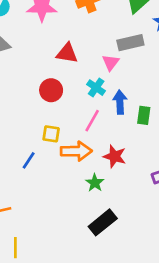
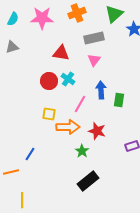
gray rectangle: (130, 43) -> (94, 38), moved
cyan cross: (96, 88) -> (68, 79), moved
blue line: (29, 160) -> (30, 154), moved

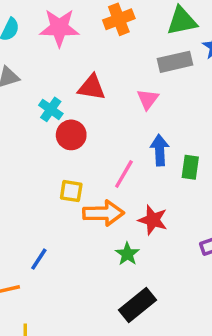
green triangle: (114, 14) -> (182, 21), turned 30
gray rectangle: (94, 38) -> (175, 62), moved
cyan cross: (68, 79) -> (51, 109), moved

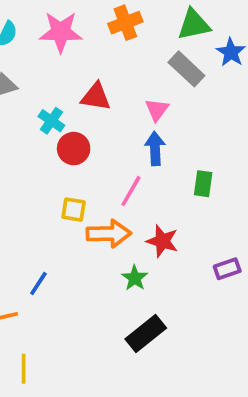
gray rectangle: (175, 62) -> (186, 69), turned 56
blue arrow: (160, 150) -> (155, 149), moved

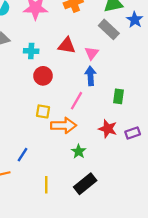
red triangle: (96, 97) -> (67, 46), moved
cyan cross: (51, 121) -> (31, 51), moved, turned -32
red star: (162, 241) -> (108, 129), moved
purple rectangle: (227, 269) -> (133, 133), moved
yellow line: (24, 369) -> (46, 185), moved

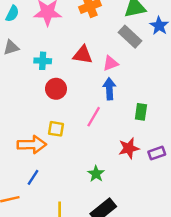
pink triangle: (92, 53) -> (111, 63), turned 32
orange arrow: (64, 125) -> (32, 145), moved
red star: (108, 129) -> (129, 148), turned -30

